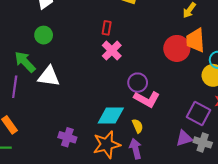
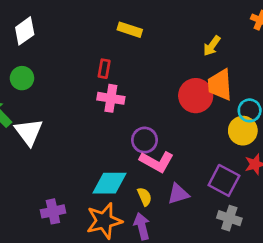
pink cross: (112, 51) -> (111, 98), turned -36
white triangle: (49, 76) -> (29, 132), turned 45
purple cross: (67, 137) -> (53, 211), turned -30
purple triangle: (184, 138) -> (178, 194), moved

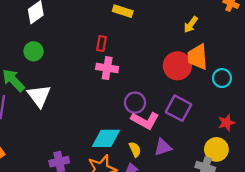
yellow circle: (243, 131) -> (216, 149), moved
purple square: (224, 180) -> (178, 108), moved

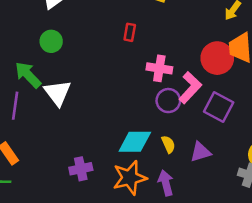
pink cross: (107, 68) -> (159, 68), moved
pink L-shape: (145, 120) -> (190, 88), moved, turned -76
yellow semicircle: (135, 149) -> (168, 144), moved

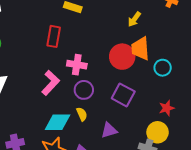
red rectangle: (130, 32) -> (54, 36), size x1.5
pink L-shape: (190, 88) -> (51, 83), moved
yellow semicircle: (168, 144) -> (82, 114), moved

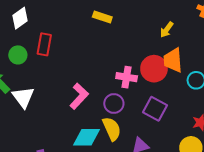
red rectangle: (54, 36) -> (44, 44), moved
pink cross: (77, 65) -> (127, 77), moved
yellow semicircle: (82, 114) -> (112, 129), size x1.6

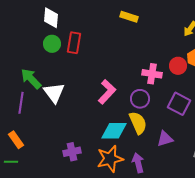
white diamond: (20, 18) -> (51, 18), turned -50
green circle: (18, 55) -> (52, 44), moved
red circle: (154, 69) -> (178, 66), size x0.7

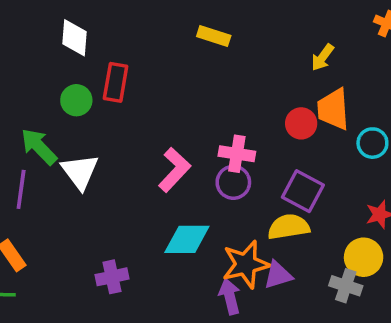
green circle: (52, 44) -> (76, 100), moved
pink cross: (152, 74) -> (237, 154), moved
yellow semicircle: (138, 123) -> (289, 227), moved, turned -75
purple triangle: (165, 139) -> (278, 275), moved
orange star: (110, 159) -> (246, 264), moved

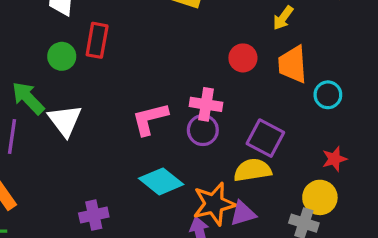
red circle: (301, 123) -> (243, 58), moved
pink L-shape: (174, 170) -> (150, 119), turned -147
cyan diamond: (187, 239) -> (161, 181), turned 39

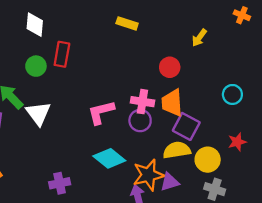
orange trapezoid: (293, 64) -> (172, 103), moved
yellow circle: (320, 197) -> (208, 160), moved

